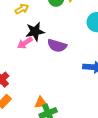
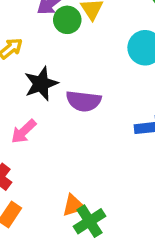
pink arrow: (25, 43) -> (24, 131), moved

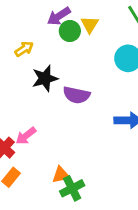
pink arrow: (24, 131) -> (26, 136), moved

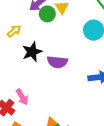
pink arrow: (26, 136) -> (22, 97), turned -77

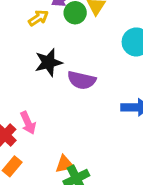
yellow arrow: (14, 31) -> (38, 18), moved

